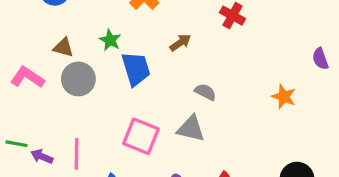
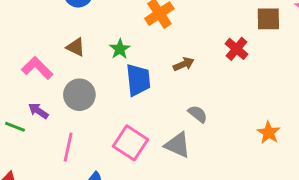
gray circle: (78, 79) -> (79, 95), moved
purple arrow: (42, 156) -> (38, 111), moved

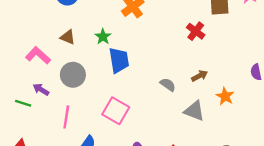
brown arrow: (184, 64) -> (200, 76), moved
gray triangle: (178, 145) -> (194, 111), moved

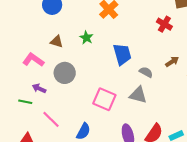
blue trapezoid: (119, 60) -> (122, 54), moved
gray triangle: (194, 111) -> (138, 95), moved
pink line: (66, 117) -> (51, 119), moved, turned -48

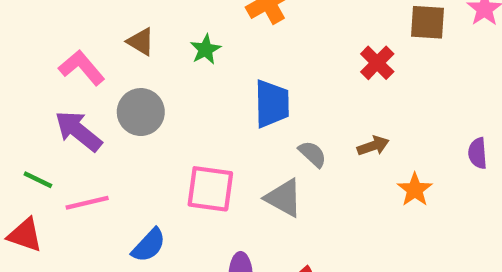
purple arrow: (39, 88) -> (78, 131), size x1.6
pink square: (104, 99) -> (210, 189), turned -30
green line: (25, 102) -> (38, 180), moved
pink line: (51, 119) -> (87, 203), turned -72

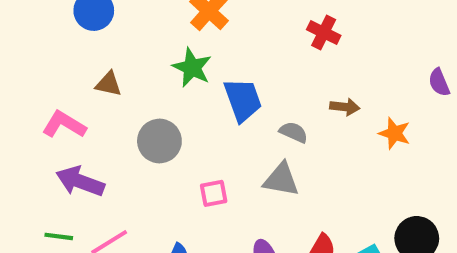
green star: (205, 49) -> (192, 68), moved, size x1.4
gray circle: (141, 112) -> (159, 141), moved
brown arrow: (373, 146) -> (345, 107), turned 44
pink square: (210, 189) -> (214, 193), size x0.6

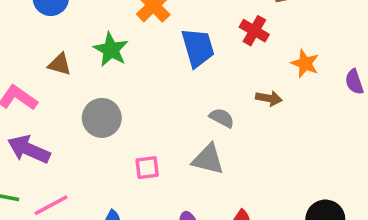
green star: (192, 68) -> (111, 50), moved
blue trapezoid: (243, 100) -> (198, 48), moved
orange star: (394, 133) -> (305, 63), moved

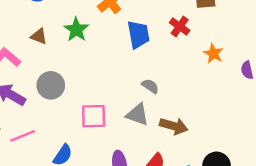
brown arrow: (269, 98) -> (174, 126), moved, size x1.5
gray circle: (102, 118) -> (51, 85), moved
pink square: (147, 168) -> (94, 116), size x1.5

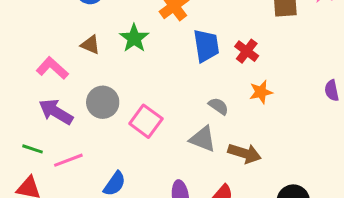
red cross: (180, 27) -> (247, 51), moved
orange star: (213, 54) -> (261, 92), moved, turned 30
pink square: (94, 116) -> (146, 121), moved, turned 36

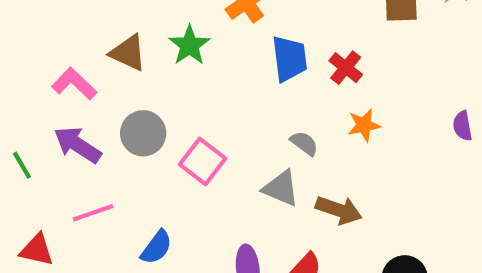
brown triangle: (90, 45) -> (128, 53), size x1.4
green line: (33, 149) -> (22, 165), moved, turned 40

